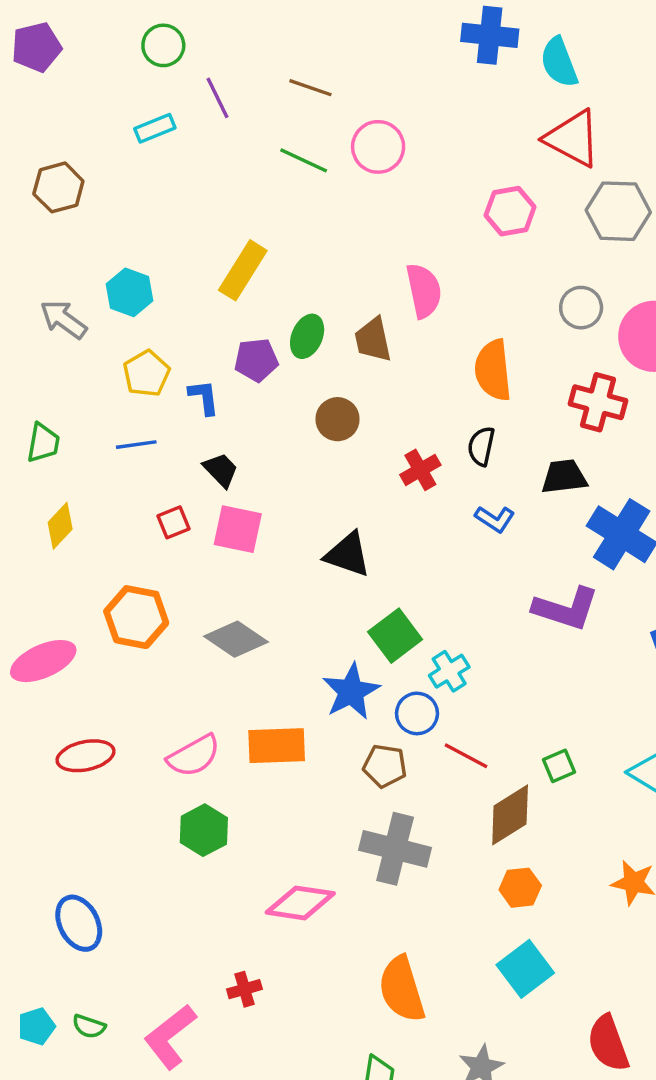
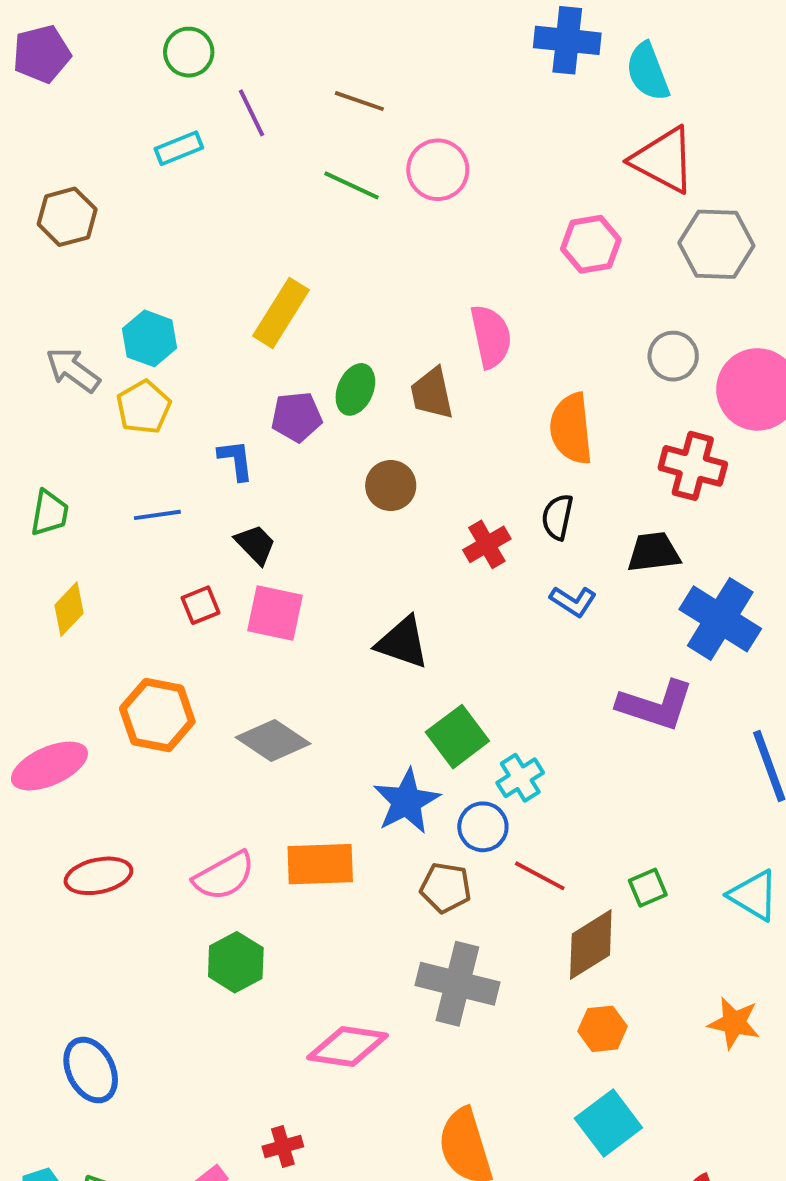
yellow pentagon: (146, 374) -> (144, 407), moved

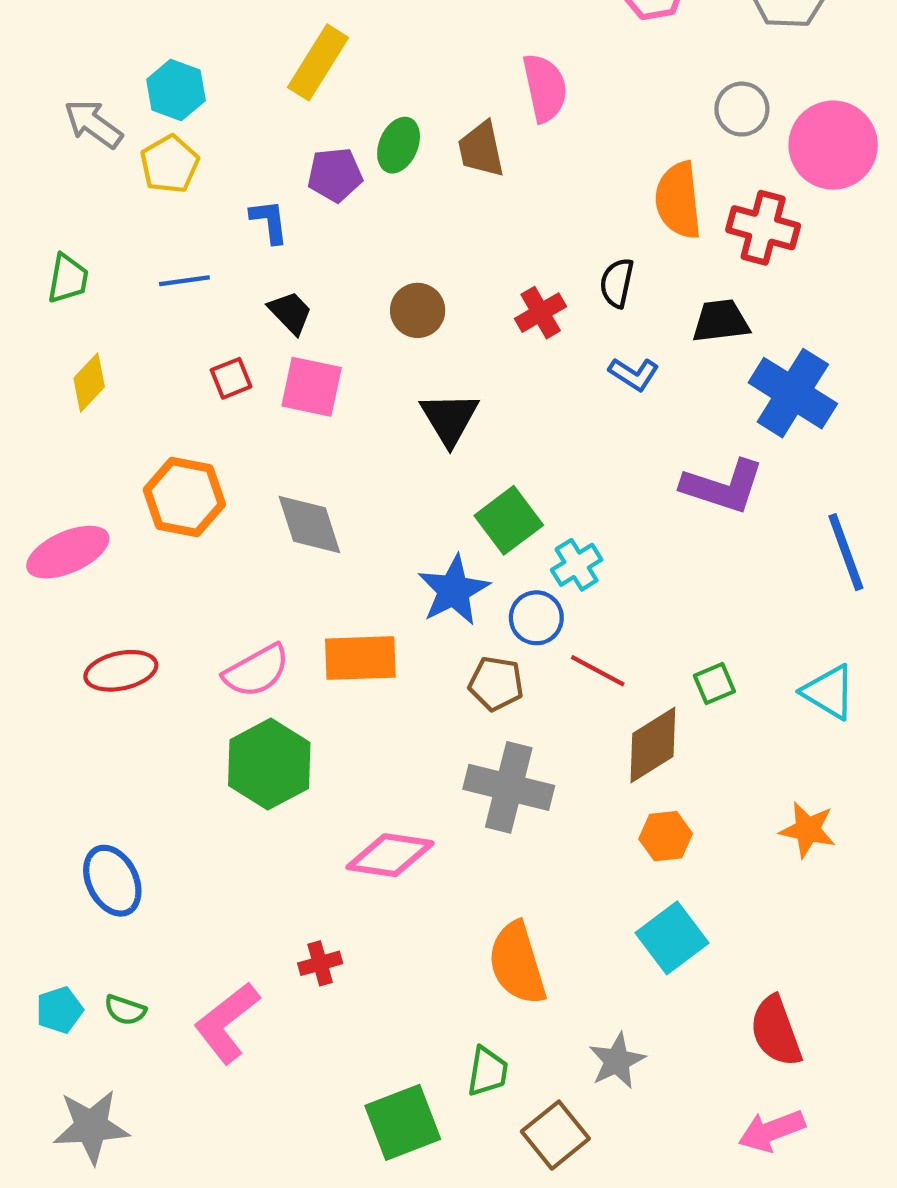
orange semicircle: (571, 429) -> (678, 200), moved
brown circle: (391, 486) -> (418, 310), moved
black triangle: (403, 642) -> (449, 419), turned 40
gray diamond: (273, 741) -> (309, 525), turned 38
green hexagon: (236, 962) -> (269, 764), size x1.4

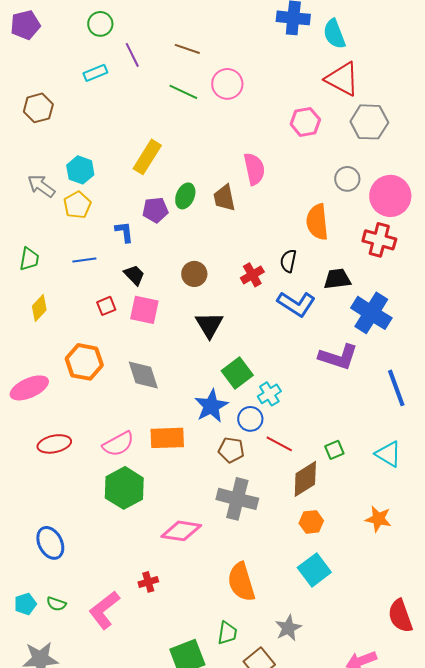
red cross: (763, 228) -> (379, 240), moved
blue L-shape: (634, 374) -> (296, 304), size x1.6
red semicircle: (776, 1031) -> (400, 616), moved

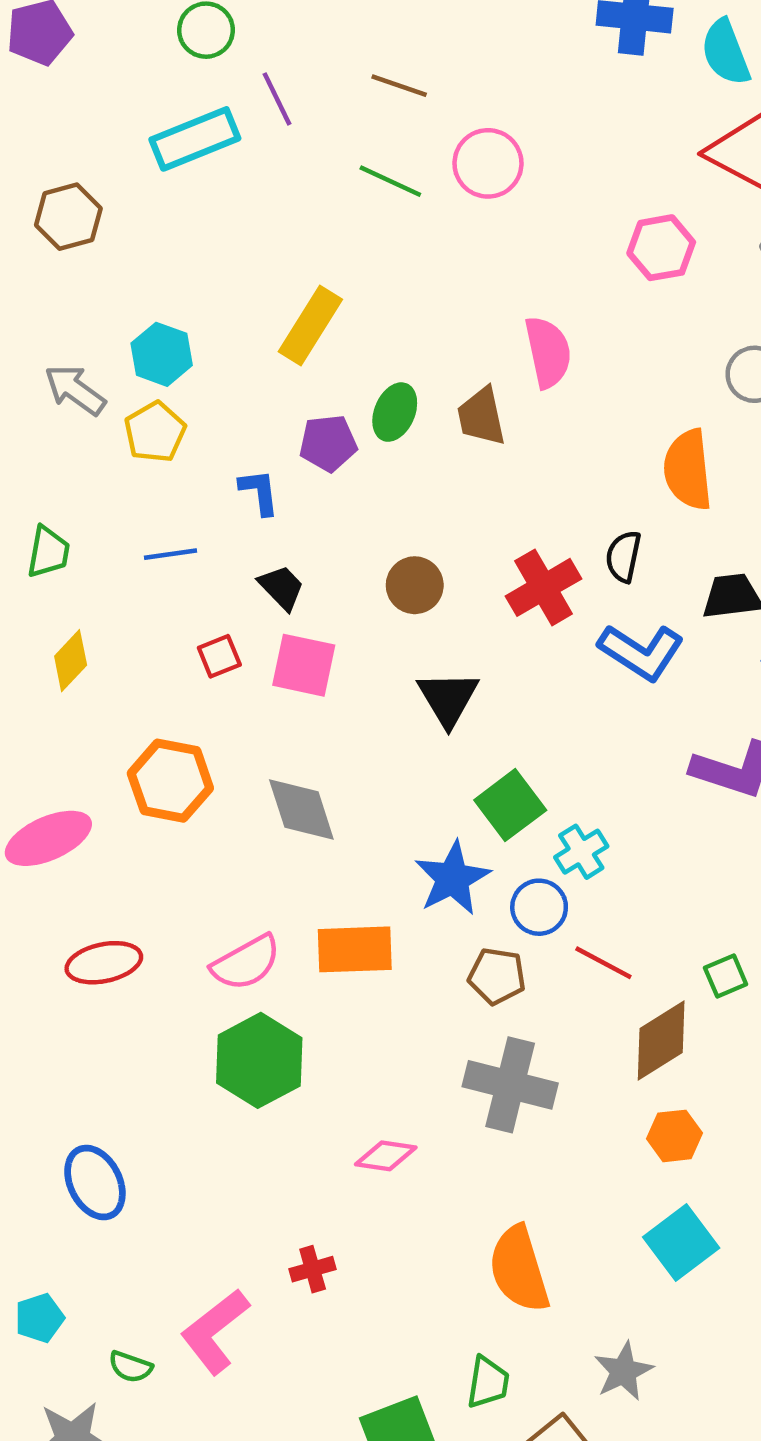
cyan rectangle: (95, 73) -> (195, 139), size x1.6
red cross: (252, 275) -> (543, 587), size x1.4
pink diamond: (181, 531) -> (386, 1156), size x0.7
green semicircle: (56, 604) -> (131, 1367), moved

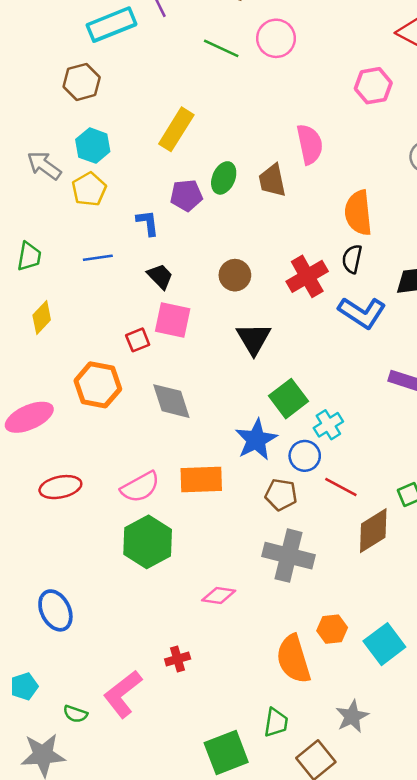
brown hexagon: (68, 217) -> (82, 82), moved
orange semicircle: (688, 470) -> (358, 213), moved
red square: (219, 656) -> (138, 340), moved
orange hexagon: (675, 1136) -> (332, 629), moved

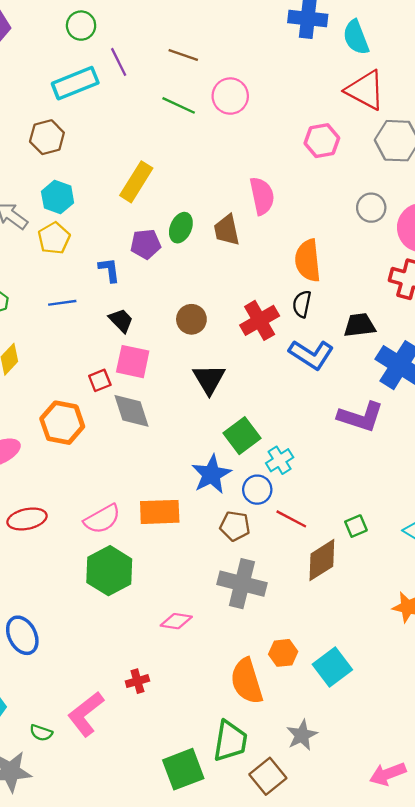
gray diamond: (171, 401) -> (132, 411), moved
green trapezoid: (276, 723) -> (230, 741), size x1.5

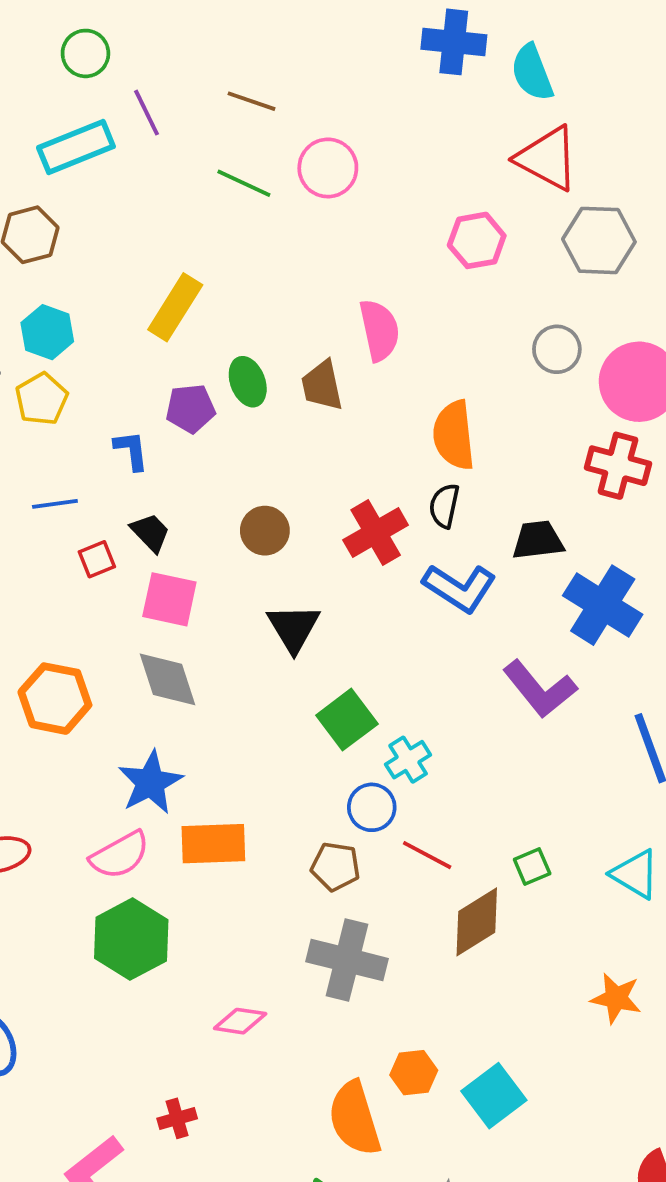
green ellipse: (181, 228) -> (248, 382), turned -44
red square: (100, 380) -> (97, 559), moved
purple L-shape: (361, 417) -> (540, 689), turned 33
blue star: (211, 474) -> (150, 783), moved

